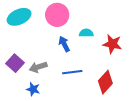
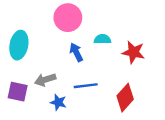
cyan ellipse: (19, 17) -> (19, 45), moved, turned -55
purple square: (15, 63) -> (18, 92), moved, turned -30
blue star: (33, 89) -> (58, 102), moved

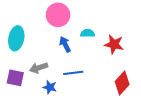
red diamond: (125, 98) -> (122, 83), moved

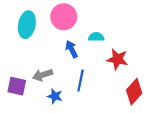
cyan ellipse: (16, 38) -> (27, 25), moved
red star: (114, 44) -> (117, 59), moved
blue line: (73, 73) -> (81, 81), turned -72

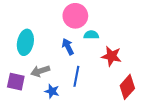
pink circle: (64, 17) -> (75, 16), moved
cyan ellipse: (27, 25) -> (25, 42), moved

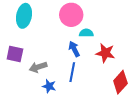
cyan ellipse: (25, 42) -> (24, 16), moved
blue arrow: (68, 47) -> (74, 49), moved
purple square: (16, 82) -> (15, 54), moved

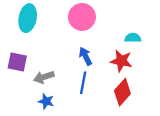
cyan semicircle: (86, 33) -> (133, 38), moved
red diamond: (120, 82) -> (122, 92), moved
blue star: (49, 86) -> (46, 101), moved

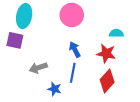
purple square: (17, 62) -> (15, 40), moved
blue star: (46, 101) -> (54, 89), moved

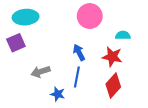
pink circle: (72, 15) -> (90, 16), moved
cyan ellipse: (24, 16) -> (26, 17), turned 75
purple square: (15, 40) -> (16, 43), turned -36

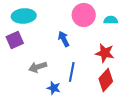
cyan semicircle: (123, 35) -> (111, 20), moved
blue arrow: (79, 52) -> (64, 39), moved

